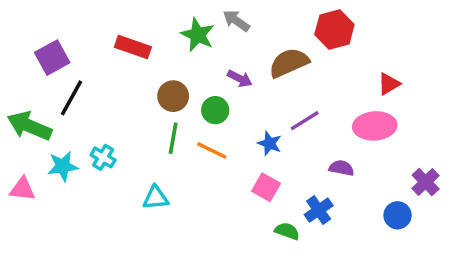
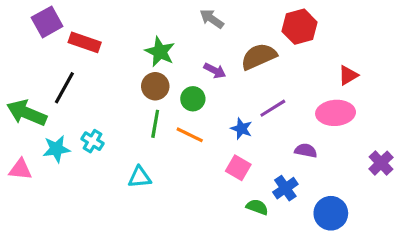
green star: (198, 35) -> (160, 52), moved
red rectangle: (133, 47) -> (85, 42), moved
purple square: (52, 58) -> (47, 22), moved
blue circle: (398, 215) -> (331, 213), moved, size x1.4

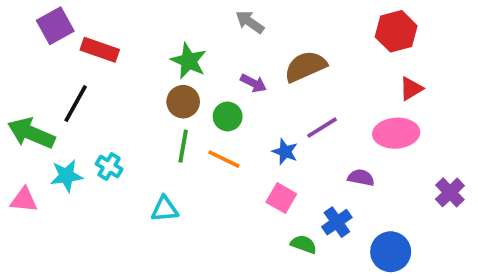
red hexagon: (299, 27) -> (396, 31), moved

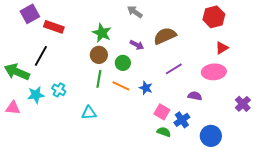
blue star: (285, 152) -> (146, 88), moved
pink square: (281, 198) -> (162, 112), moved

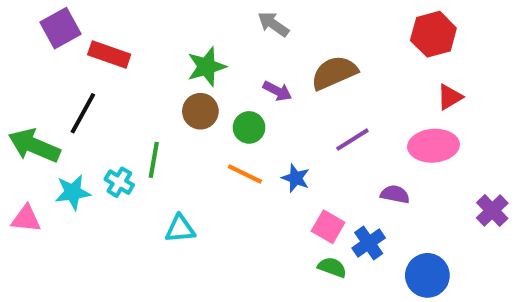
green star: (102, 33) -> (206, 67), turned 30
green line: (99, 79) -> (154, 160), moved

